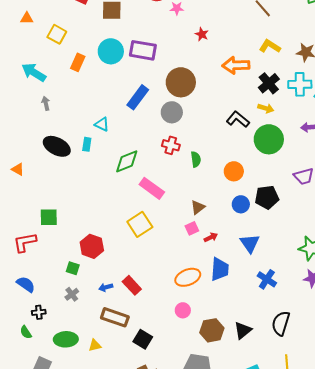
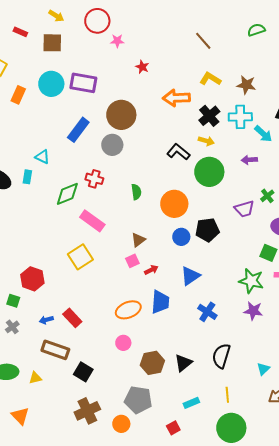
red cross: (171, 145) -> (94, 179), moved
orange circle: (234, 171) -> (174, 204), size x1.4
blue triangle: (250, 243) -> (190, 276), turned 30

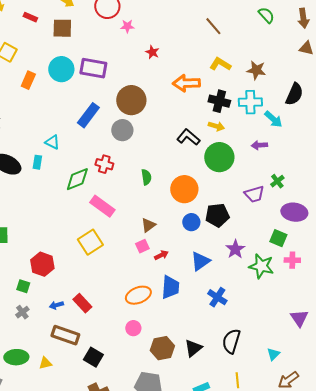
green semicircle: (256, 30) -> (266, 15), turned 66
black cross: (209, 116) -> (219, 101), turned -35
purple star: (253, 311) -> (235, 249), moved, turned 30

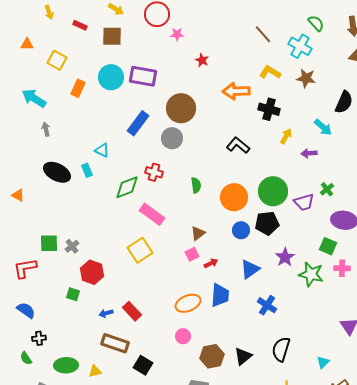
cyan cross: (250, 102) -> (300, 46), moved, turned 30
yellow arrow: (216, 126) -> (286, 136), moved, turned -77
green circle: (219, 157) -> (273, 191), moved
cyan rectangle: (37, 162) -> (87, 170), turned -32
gray cross: (22, 312) -> (72, 246), moved

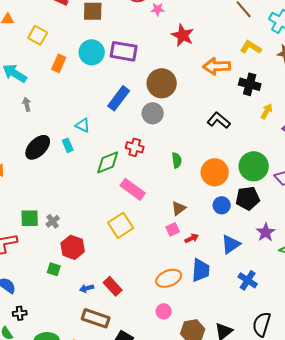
red star: (202, 60) -> (183, 35), size x1.6
black ellipse: (57, 172) -> (38, 147), turned -72

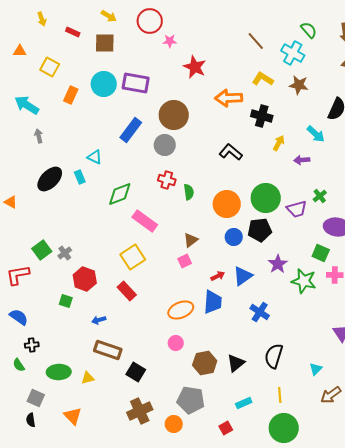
red cross: (135, 147) -> (167, 180), moved
green square: (30, 218) -> (42, 250), turned -36
red arrow: (192, 238) -> (218, 276), moved
red rectangle: (113, 286) -> (127, 291), moved

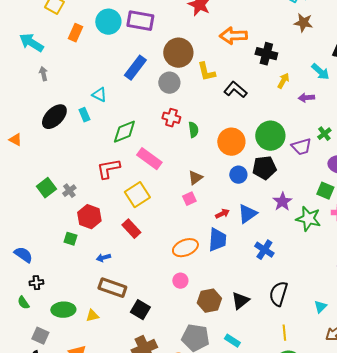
yellow L-shape: (263, 79) -> (206, 72), moved, turned -135
red L-shape: (18, 275) -> (108, 169), moved
cyan rectangle: (244, 403) -> (232, 341), moved, turned 56

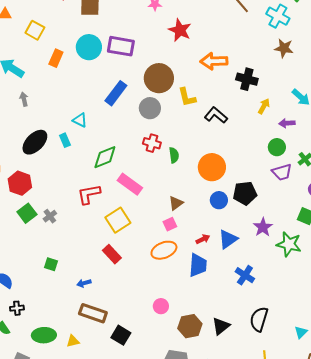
green circle: (270, 136) -> (277, 147), moved, size x0.6
red hexagon: (89, 217) -> (20, 183), moved
orange ellipse: (185, 248) -> (164, 250), moved

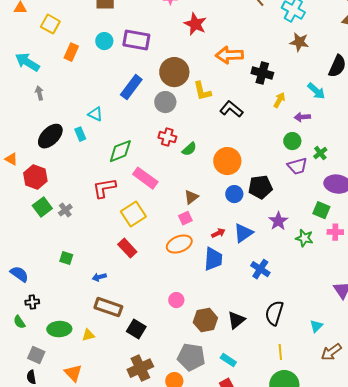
cyan circle: (89, 47) -> (104, 41), size x0.7
green semicircle: (174, 155) -> (189, 149), turned 56
green star: (289, 244) -> (304, 238), size x0.7

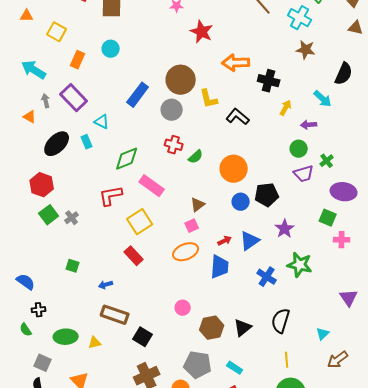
purple rectangle: (136, 40) -> (74, 98), moved, turned 36
orange triangle: (11, 159) -> (30, 117), moved
green star: (304, 238) -> (300, 265), moved, size x1.4

